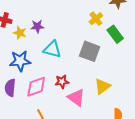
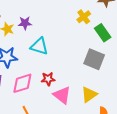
gray square: (90, 51) -> (94, 59), moved
yellow triangle: (102, 86) -> (89, 95), moved

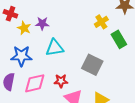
cyan triangle: (39, 46) -> (55, 48), turned -30
gray square: (94, 59) -> (92, 65), moved

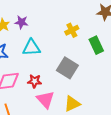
yellow cross: (101, 22) -> (72, 30), moved

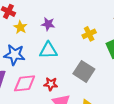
purple star: (21, 22) -> (48, 24), moved

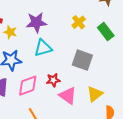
purple star: (48, 24) -> (36, 22), size x1.5

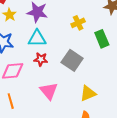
red star: (53, 80) -> (41, 59), moved
yellow triangle: (95, 94) -> (88, 93), moved

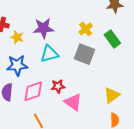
red star: (41, 59) -> (58, 86), moved
gray square: (72, 60) -> (85, 54), moved

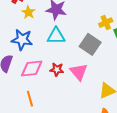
yellow cross: (86, 29) -> (106, 23), moved
pink triangle: (73, 102) -> (79, 72), moved

